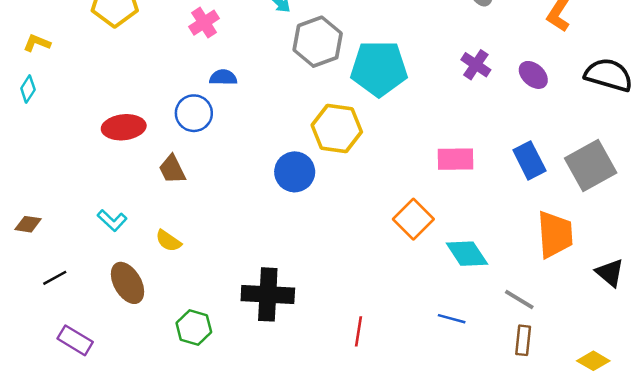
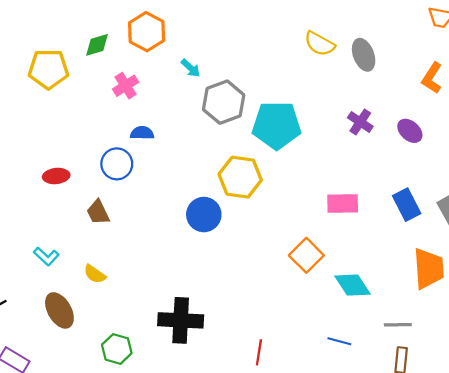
red ellipse: (124, 127) -> (56, 176), size x0.7
gray line: (519, 300) -> (398, 325), turned -32

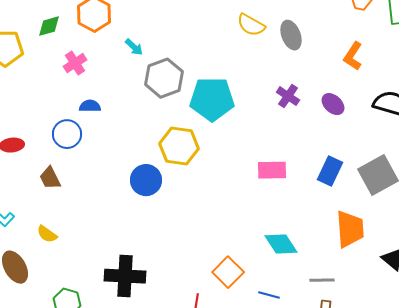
blue rectangle: (407, 205) -> (330, 171), turned 52
orange square: (306, 255) -> (228, 272), moved

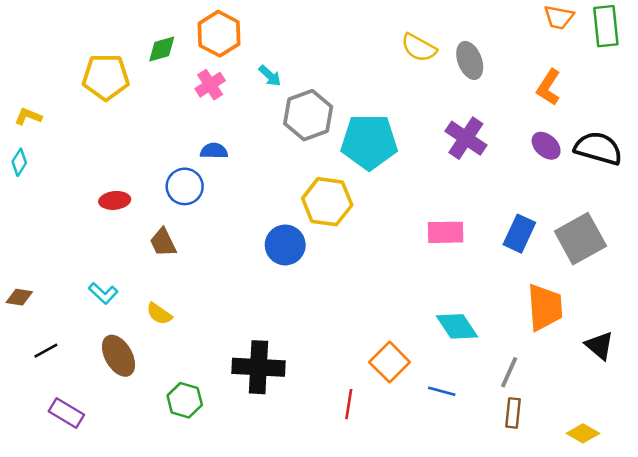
pink cross: (75, 63) -> (210, 85), moved
purple cross: (288, 96) -> (466, 138), size x1.4
purple ellipse: (333, 104) -> (546, 146), moved
gray line: (322, 280) -> (509, 372), turned -65

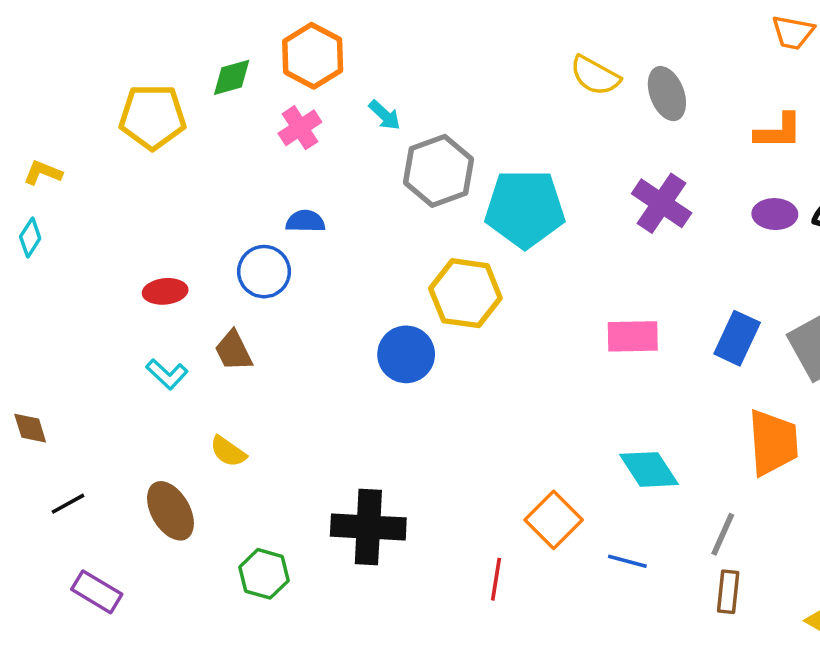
orange L-shape: (549, 87) -> (778, 131), turned -123
purple ellipse: (546, 146) -> (775, 214), turned -40
cyan L-shape: (103, 293) -> (167, 374), moved
brown diamond: (19, 297) -> (30, 428), turned 64

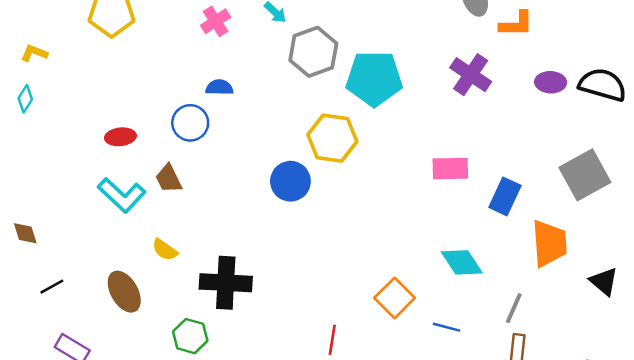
orange L-shape: (778, 131) -> (516, 24), moved
blue rectangle: (737, 338) -> (505, 196), moved
cyan L-shape: (167, 374) -> (122, 195), size x1.6
black cross: (368, 527) -> (226, 283), moved
red line: (496, 579) -> (332, 340), moved

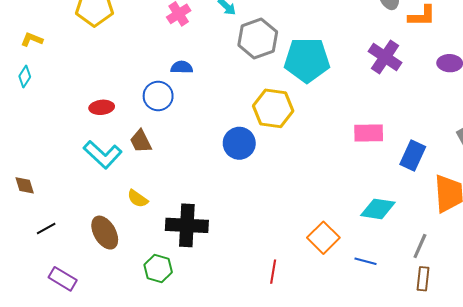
cyan diamond: (462, 262) -> (378, 209), turned -48

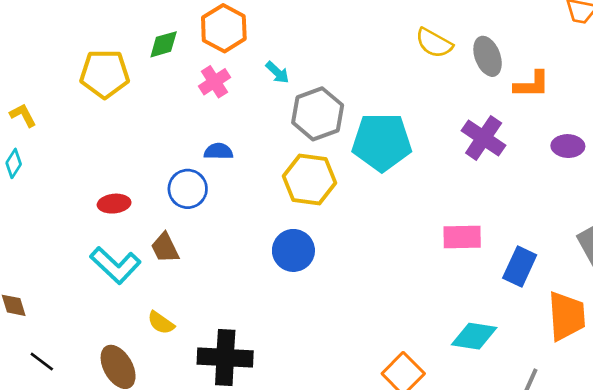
yellow L-shape: (32, 40) -> (23, 115), turned 40
yellow hexagon: (273, 108) -> (309, 179), moved
black line: (46, 228) -> (42, 362), turned 66

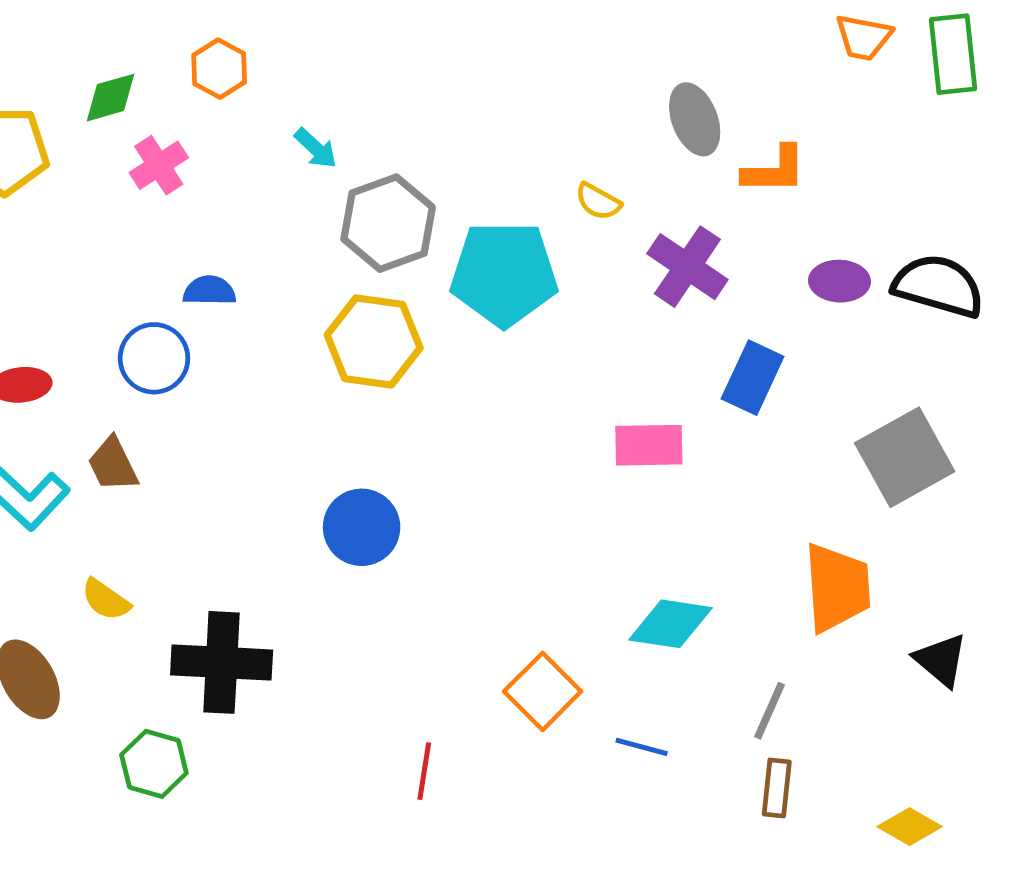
orange hexagon: (224, 28) -> (219, 69), size x0.7
yellow semicircle: (434, 43) -> (598, 201), moved, size x0.7
pink cross: (214, 82) -> (159, 165), moved
blue circle: (293, 250) -> (362, 527), moved
blue rectangle: (520, 267) -> (753, 378), moved

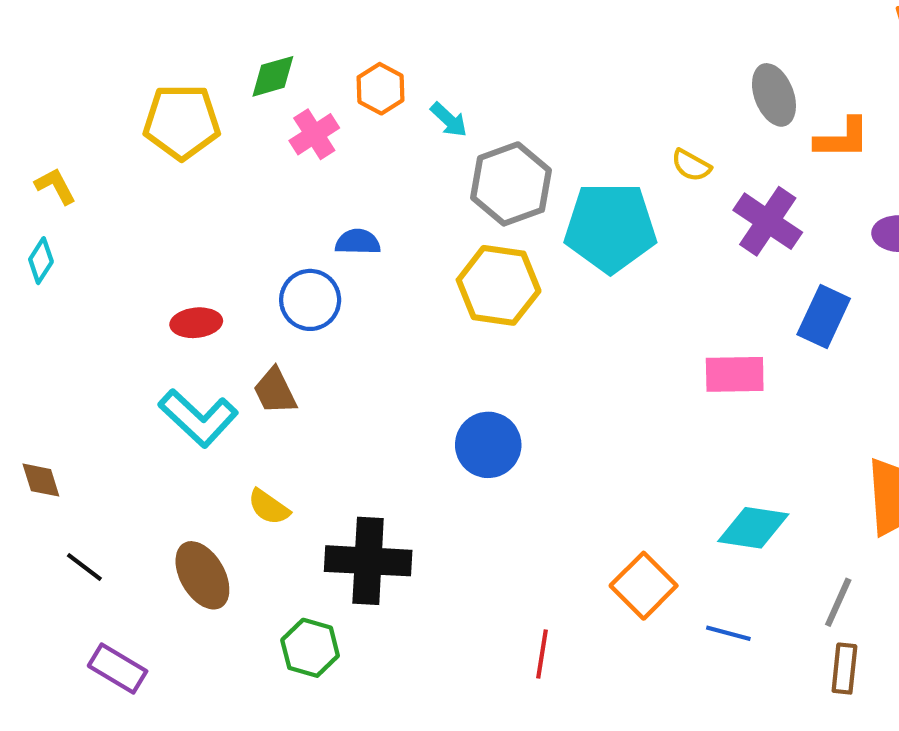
orange hexagon: (219, 69) -> (381, 89), moved

